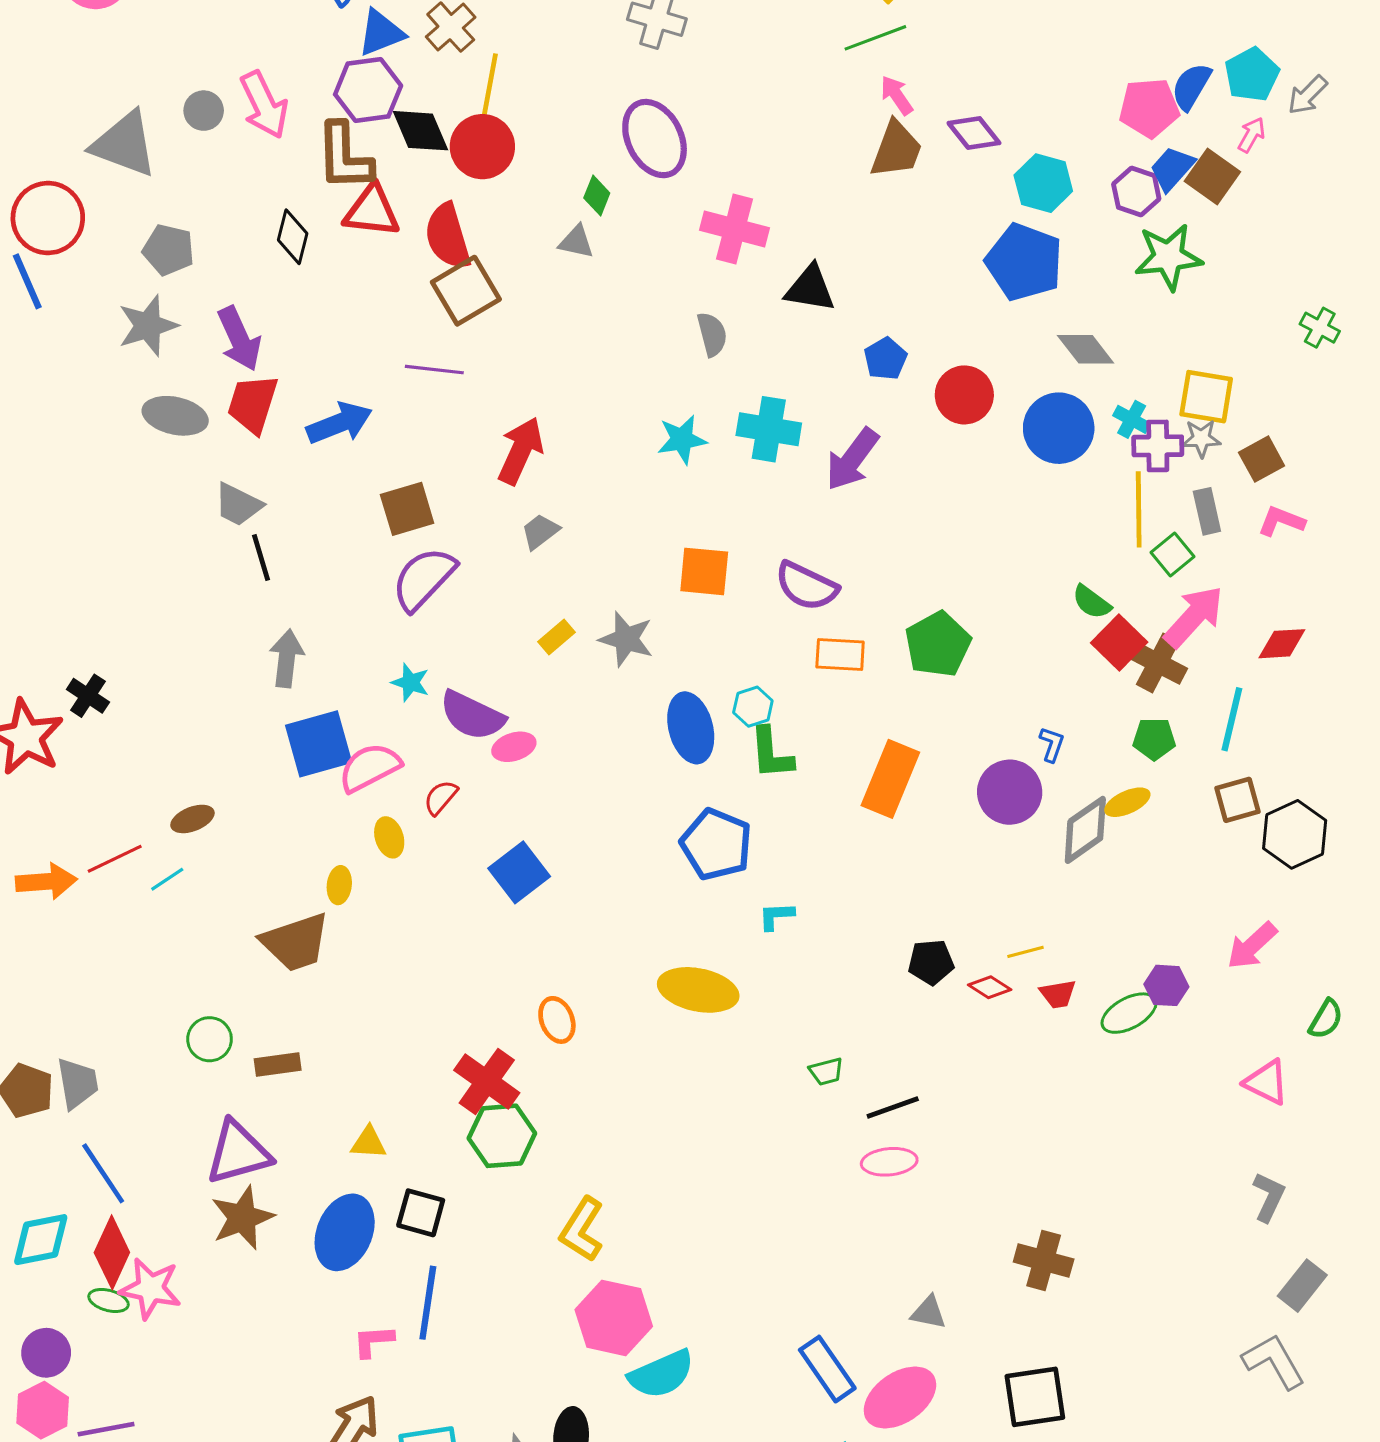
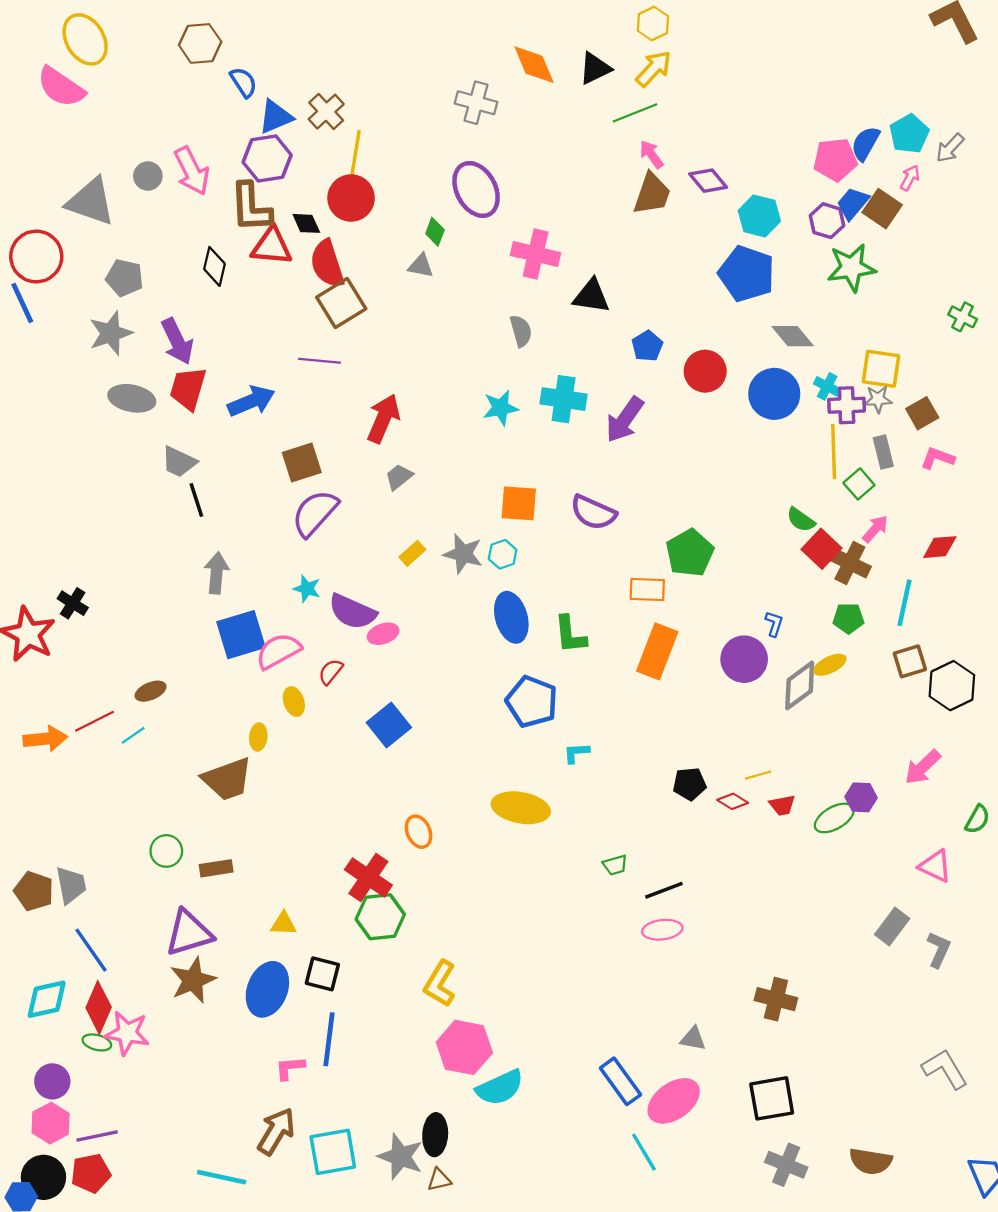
black diamond: (421, 131) -> (306, 223), moved, size x0.7
pink arrow: (1194, 617) -> (875, 529), size x0.6
orange rectangle: (840, 655) -> (647, 590), moved
cyan hexagon: (753, 707) -> (503, 554), moved
gray rectangle: (1302, 1286) -> (892, 927), moved

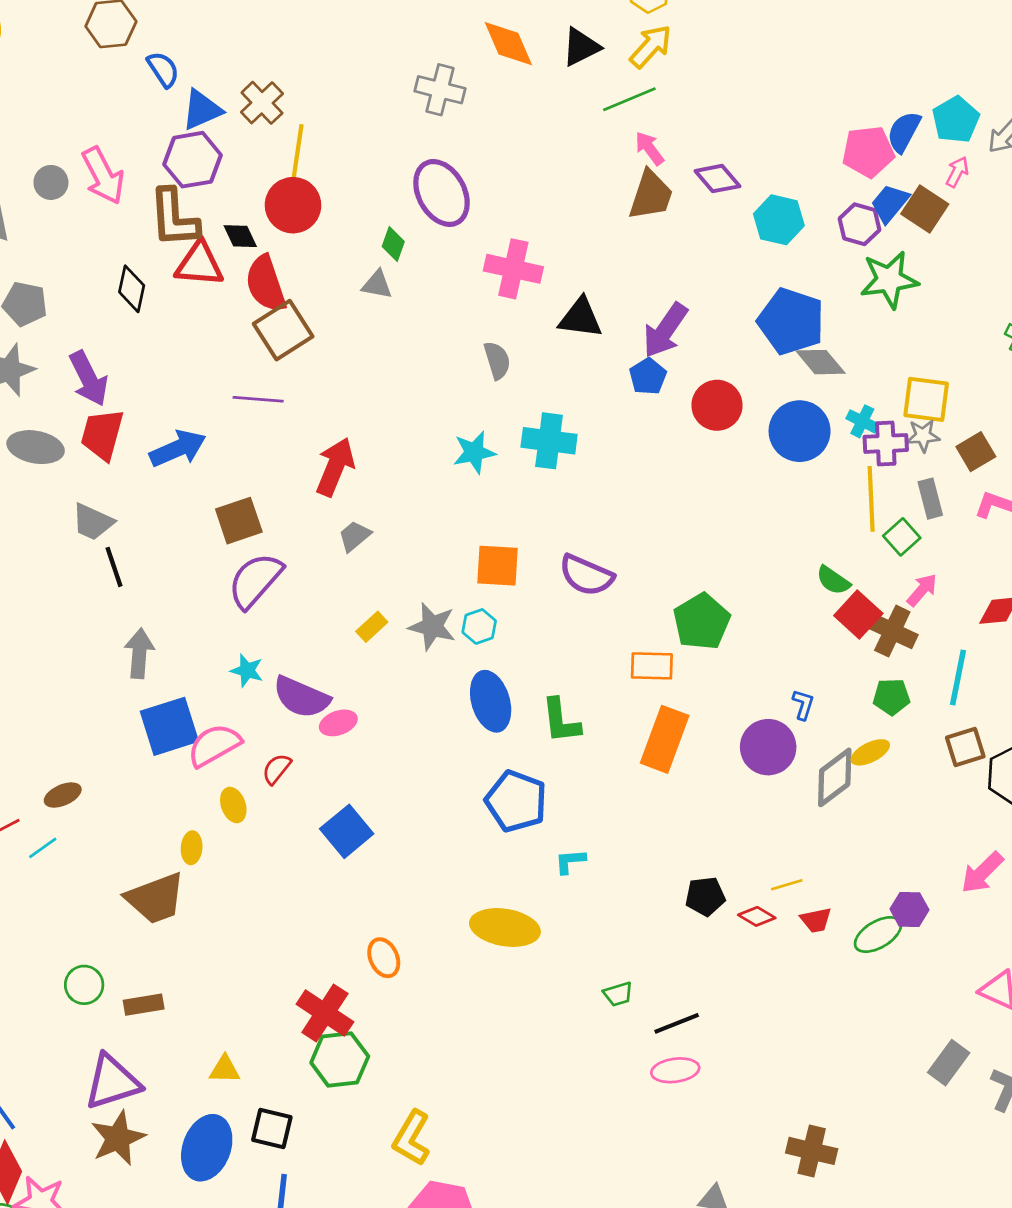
blue pentagon: (747, 274) -> (791, 321), moved
purple arrow: (625, 420) -> (665, 330), moved

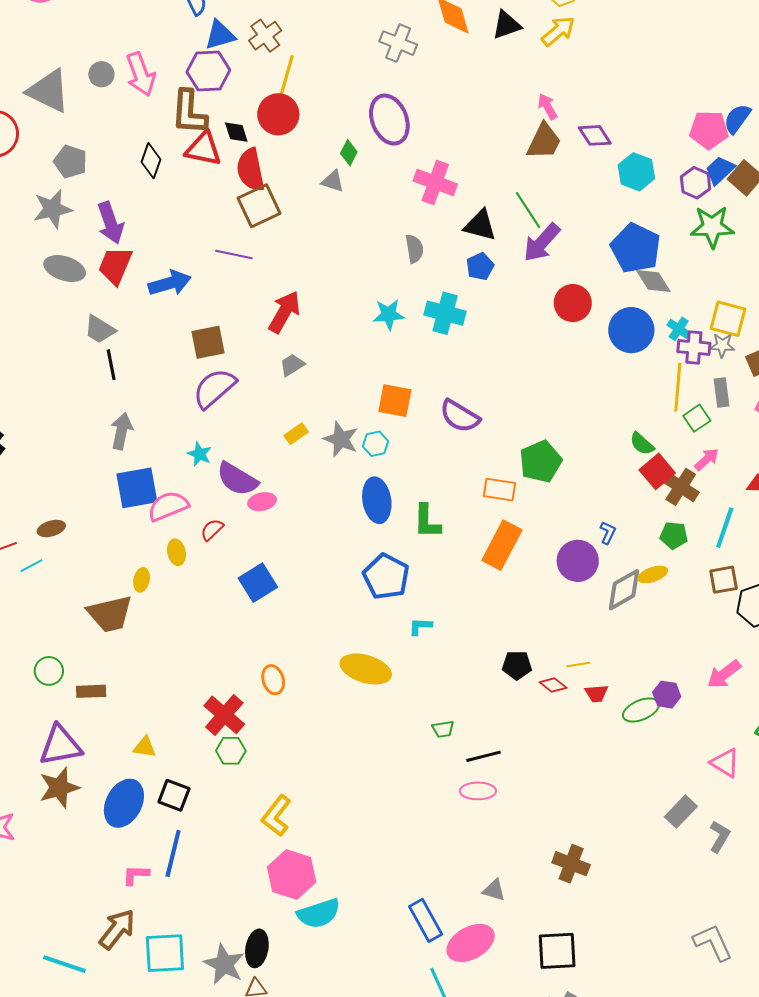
green line: (629, 99) -> (528, 210), moved, turned 72
blue pentagon: (648, 376) -> (480, 266), moved
green hexagon: (340, 1060) -> (231, 751), size x0.7

